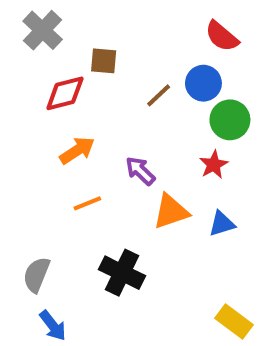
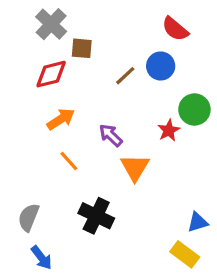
gray cross: (43, 30) -> (51, 24), moved
green circle: (230, 120) -> (194, 109), moved
orange line: (87, 203) -> (69, 161), turned 70
orange triangle: (171, 212) -> (135, 167), turned -40
blue triangle: (222, 224) -> (198, 222), moved

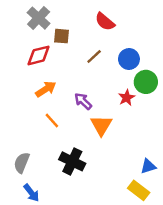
red semicircle: (175, 29) -> (105, 22), moved
blue circle: (161, 66) -> (129, 59), moved

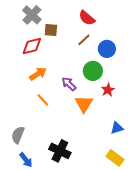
brown line: (94, 57) -> (84, 40), moved
green circle: (146, 82) -> (93, 71), moved
red star: (127, 98) -> (108, 90), moved
black cross: (72, 161) -> (60, 151), moved
blue triangle: (148, 166) -> (117, 128), moved

